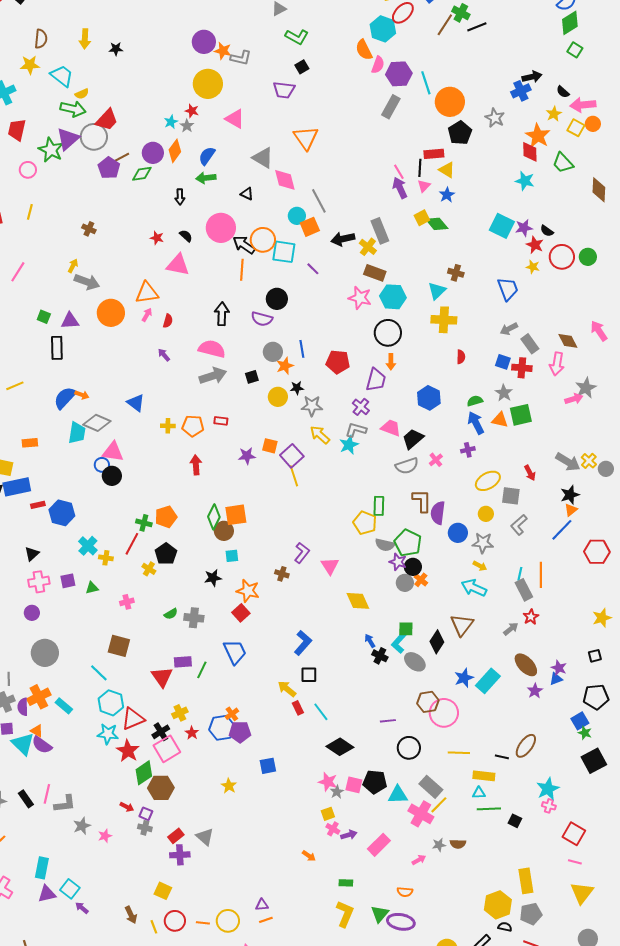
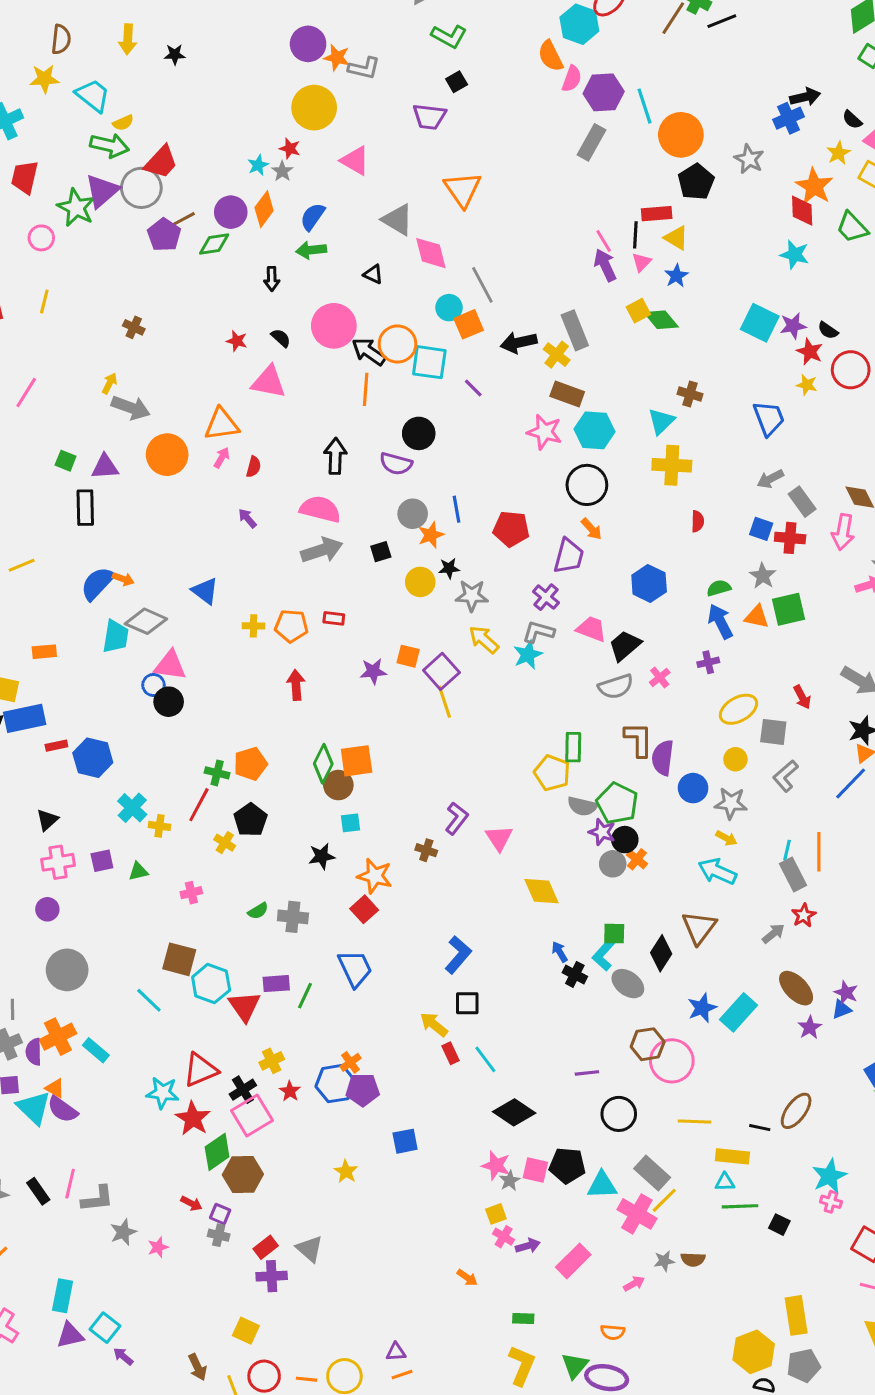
orange arrow: (391, 362) -> (591, 529), turned -42
cyan hexagon: (111, 703) -> (211, 984), moved

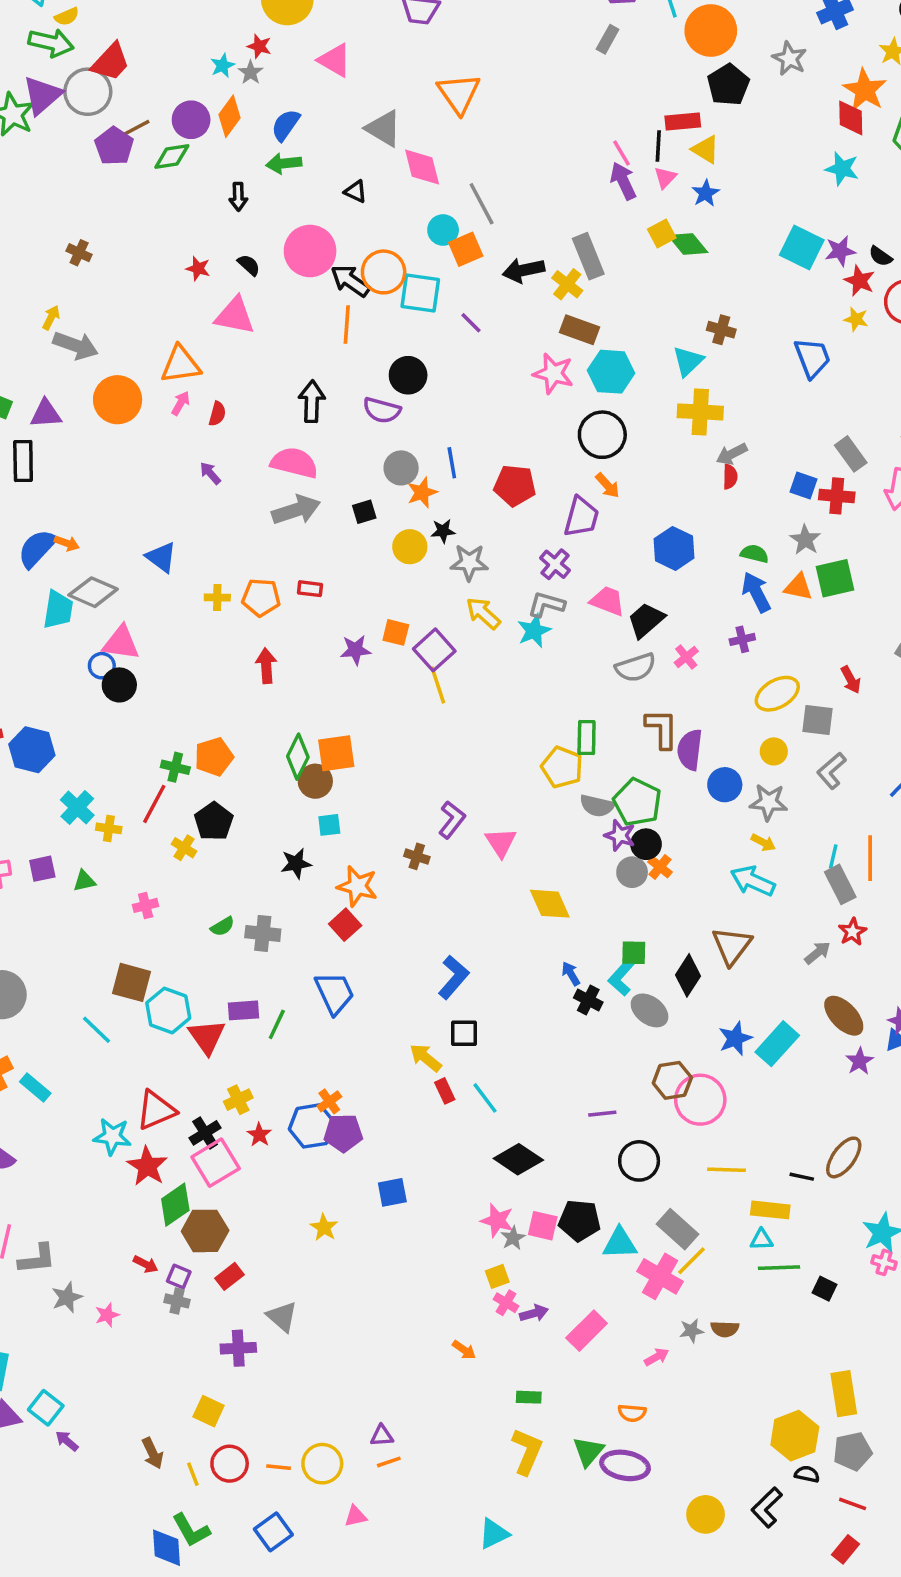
gray rectangle: (591, 142) -> (608, 39), size x0.7
gray arrow: (770, 479) -> (732, 454), moved
green semicircle: (719, 588) -> (755, 554), turned 30
red rectangle: (266, 1247) -> (230, 1276), moved

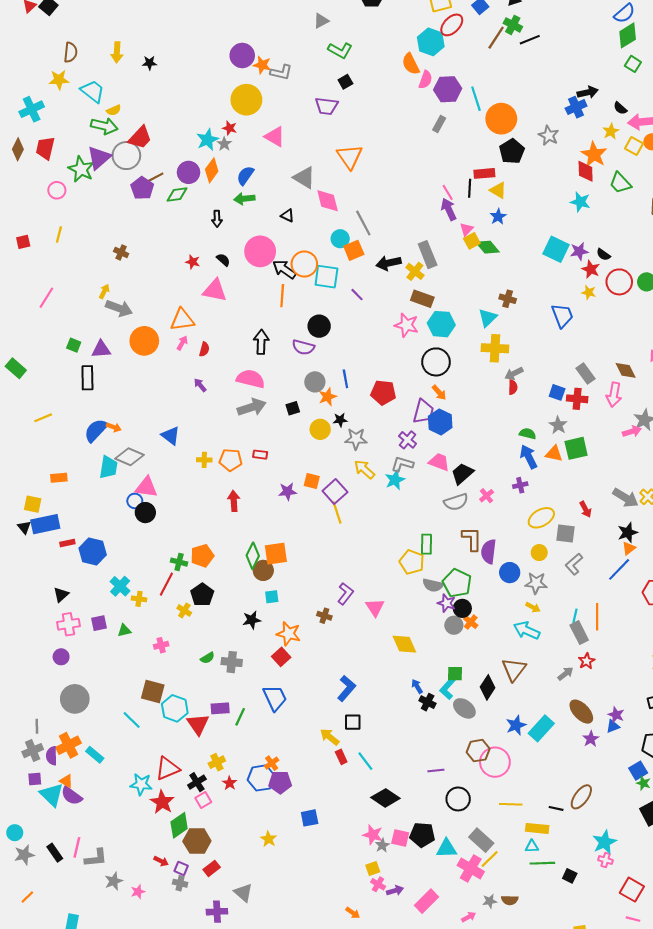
cyan star: (223, 65) -> (207, 140), size x1.5
pink triangle: (665, 177) -> (467, 229), moved
blue hexagon: (674, 548) -> (440, 422), moved
pink square: (216, 1163) -> (203, 800), size x0.6

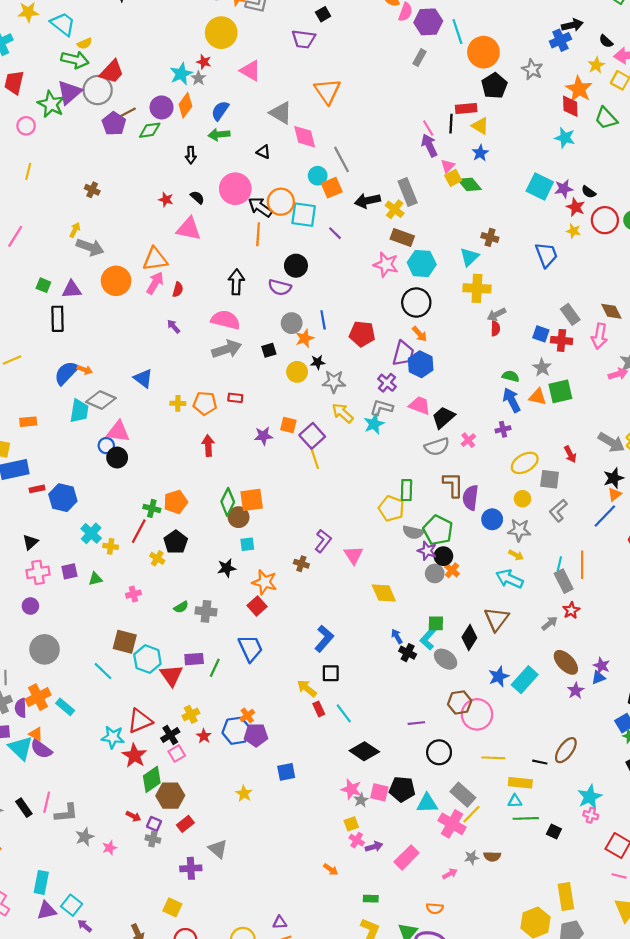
pink arrow: (182, 343) -> (155, 283), size x1.5

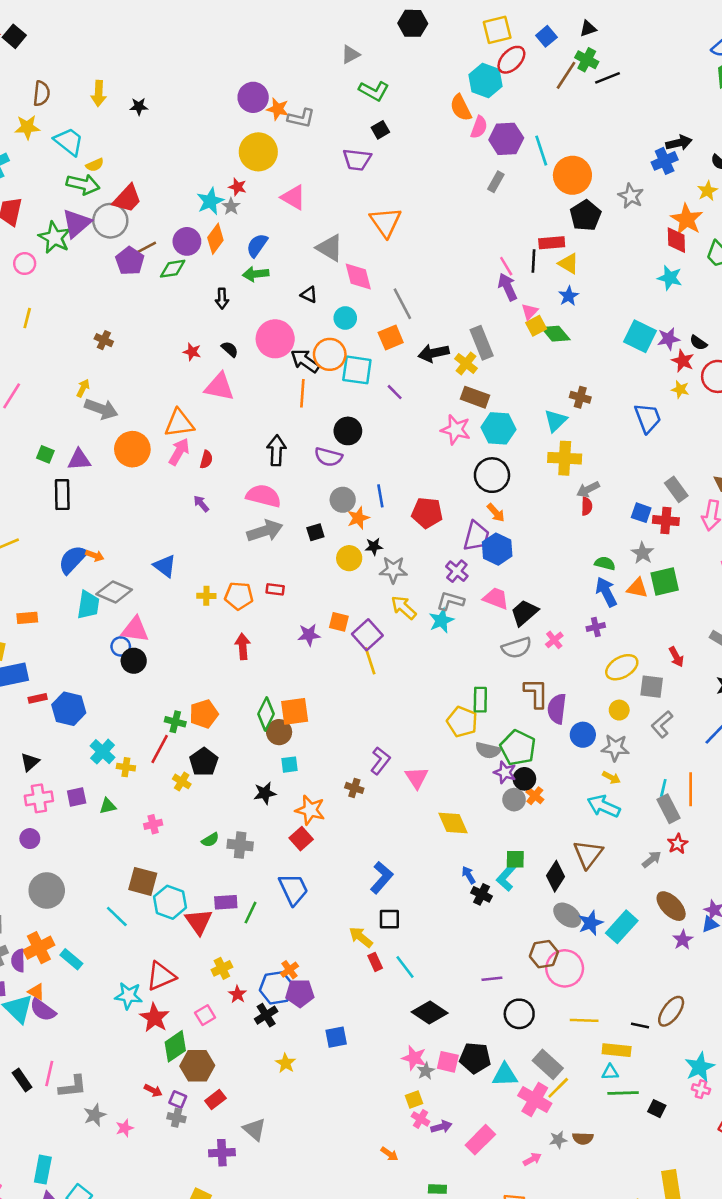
cyan circle: (318, 176) -> (345, 318), moved
gray ellipse: (446, 659) -> (567, 915), moved
black cross: (170, 735) -> (266, 1015), moved

